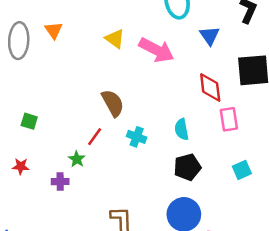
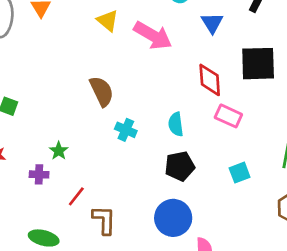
pink rectangle: (229, 119) -> (228, 116), turned -60
red line: (95, 137) -> (76, 196), moved

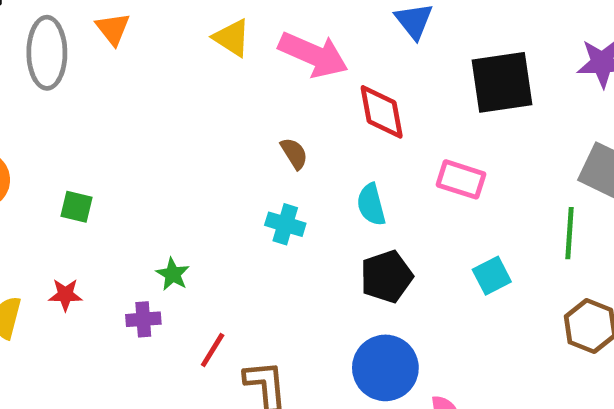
red diamond: (210, 80) -> (382, 112), moved
brown semicircle: (102, 91) -> (294, 153), moved, size x0.6

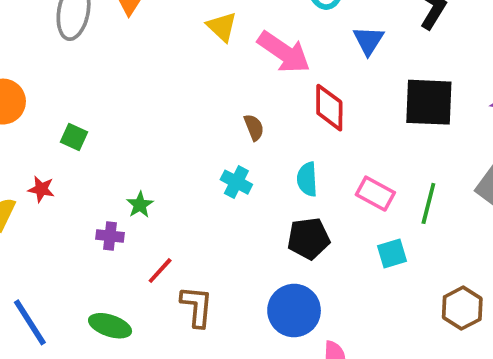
pink rectangle: (461, 179) -> (375, 194), moved
green line: (570, 233) -> (428, 203), moved
red star: (65, 295) -> (41, 189), moved

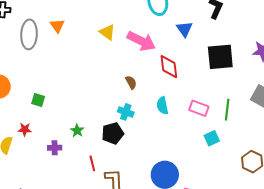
purple cross: (110, 236) -> (55, 148), moved
black pentagon: (309, 239) -> (113, 133), moved
red line: (160, 271) -> (92, 163), turned -49

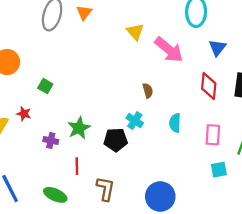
red diamond: (169, 67) -> (209, 86), moved
pink rectangle: (199, 108) -> (213, 135), turned 60
green star: (77, 131) -> (79, 128), size x1.5
red line: (92, 163) -> (77, 166), moved

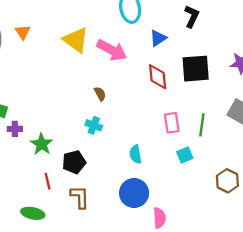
yellow triangle: (135, 32) -> (76, 40), size x1.5
blue triangle: (217, 48) -> (158, 38), turned 30
cyan semicircle: (175, 123) -> (136, 154), moved
black pentagon: (116, 140) -> (74, 162), moved
purple cross: (51, 141) -> (15, 129), moved

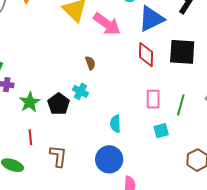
blue triangle: (158, 38) -> (151, 19), size x1.6
black pentagon: (74, 162) -> (59, 104), moved, turned -30

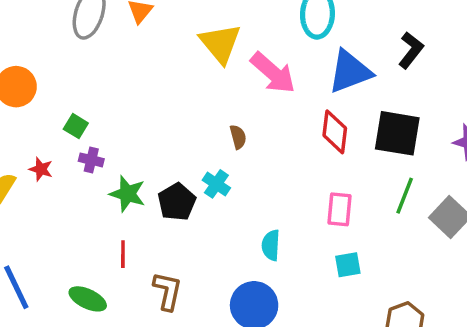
green star: (30, 102) -> (128, 194), turned -30
green line: (181, 105) -> (405, 196), moved

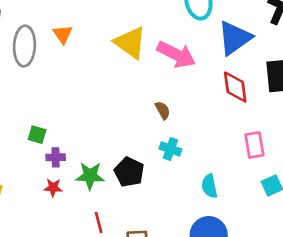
red star: (41, 169) -> (53, 187), moved
cyan cross: (216, 184) -> (170, 149), moved

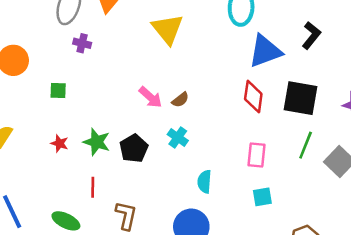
pink arrow: (176, 55) -> (150, 97), moved, size x0.7
brown semicircle: (163, 110) -> (180, 100), turned 66
green square: (37, 135) -> (58, 90), turned -30
purple cross: (56, 157) -> (82, 43), moved

